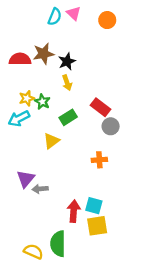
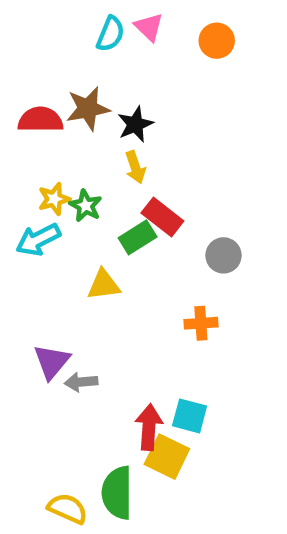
red rectangle: (101, 107) -> (162, 217), moved
yellow triangle: (51, 141) -> (104, 285), turned 30
yellow square: (97, 226) -> (167, 457), moved, turned 35

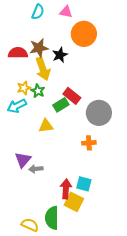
pink triangle: (149, 27) -> (66, 12), turned -32
cyan semicircle: (110, 34) -> (38, 12), moved
orange circle: (217, 41) -> (84, 34), moved, size x1.6
yellow arrow: (135, 167) -> (43, 69), moved, size x1.6
gray circle: (223, 255) -> (99, 113), size x1.6

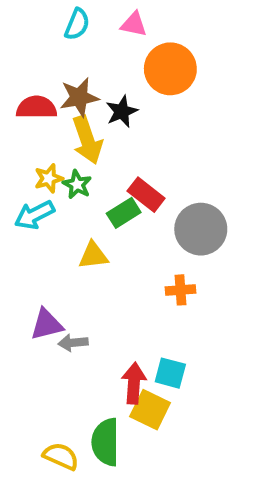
purple triangle: (23, 160) -> (47, 324), turned 36

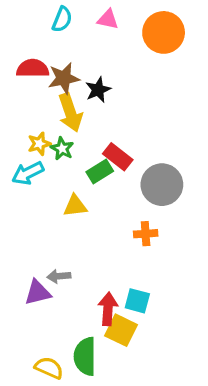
orange circle: (170, 69) -> (164, 32), moved
red semicircle: (36, 107) -> (33, 68), moved
purple triangle: (47, 324) -> (38, 293), moved

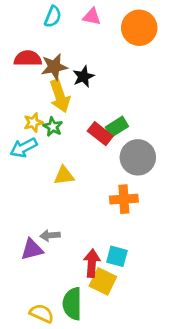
green rectangle: (100, 172) -> (117, 127), moved
orange cross: (146, 234) -> (124, 199), size x1.4

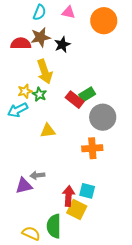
brown star: (54, 67) -> (40, 37), moved
black star: (83, 77) -> (62, 45), moved

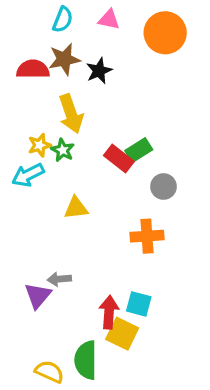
gray circle: (103, 117) -> (164, 187), size x0.6
purple triangle: (24, 186) -> (38, 296), turned -36

